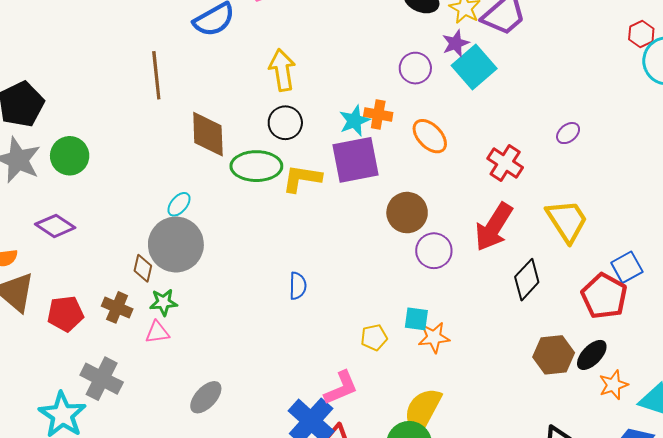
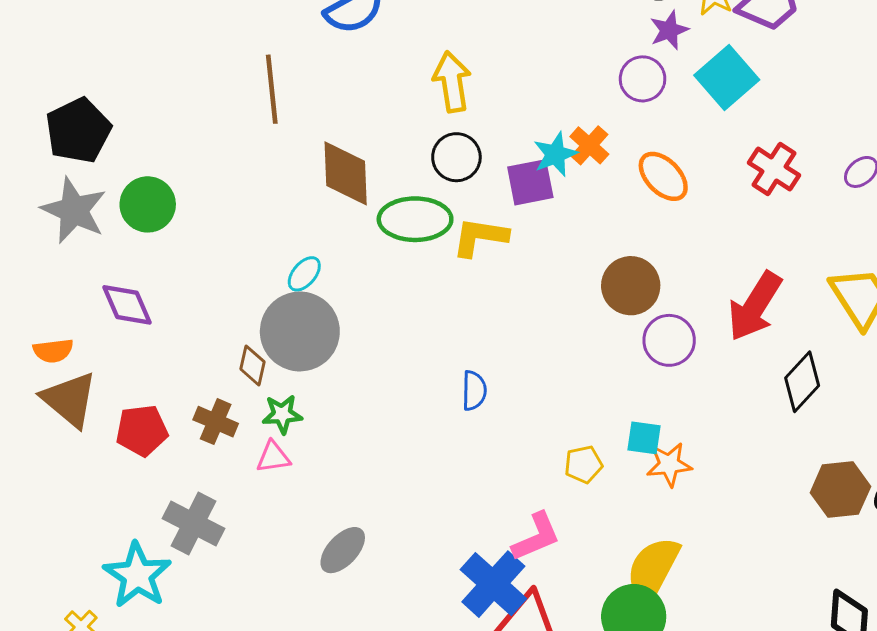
purple star: (456, 43) -> (669, 30), moved
orange cross: (378, 114) -> (589, 145), turned 32
purple square: (355, 160) -> (530, 182), moved, size x0.7
red cross: (505, 163) -> (774, 169), moved
purple diamond: (55, 226) -> (127, 305), turned 33

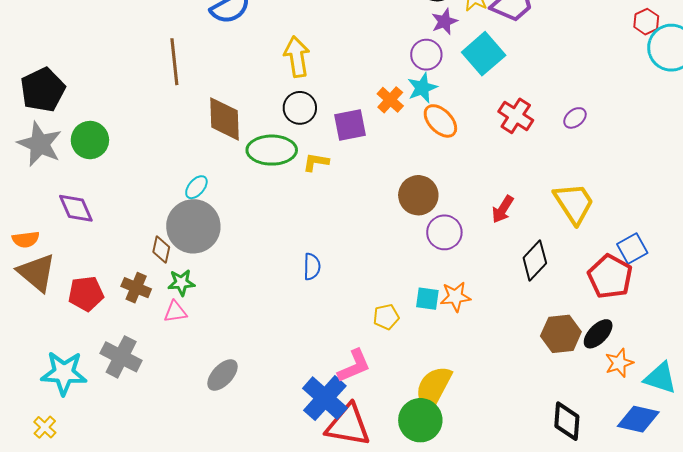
cyan star: (555, 154) -> (422, 88), moved
yellow L-shape: (480, 237) -> (316, 162), size x0.7
red arrow: (755, 306) -> (503, 209), size x0.6
orange star: (669, 464) -> (455, 297), moved
cyan star: (137, 575) -> (64, 373), moved, turned -30

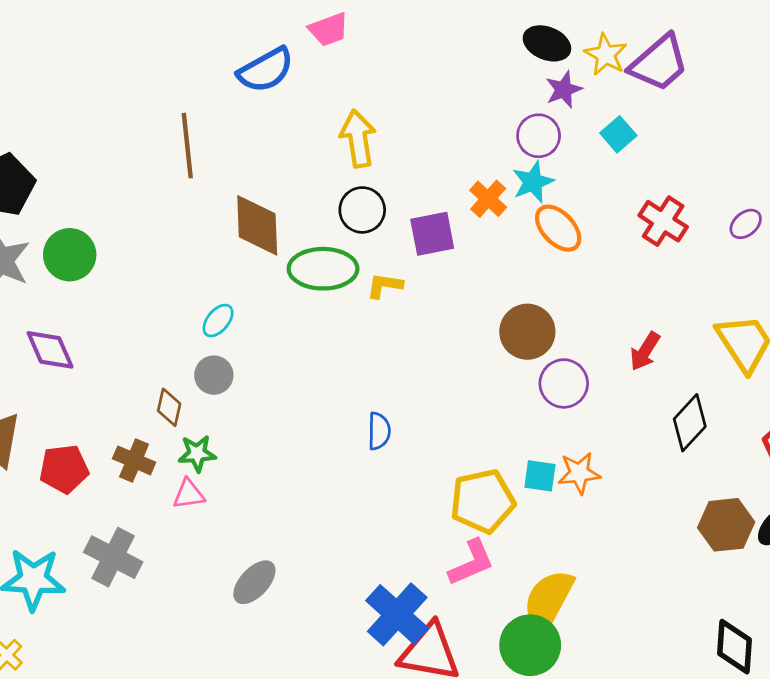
cyan square: (484, 54) -> (618, 134), size x0.6
gray circle: (193, 226) -> (214, 375), size x0.5
yellow pentagon: (386, 317) -> (483, 501), size x1.8
pink L-shape: (354, 366) -> (471, 563), moved

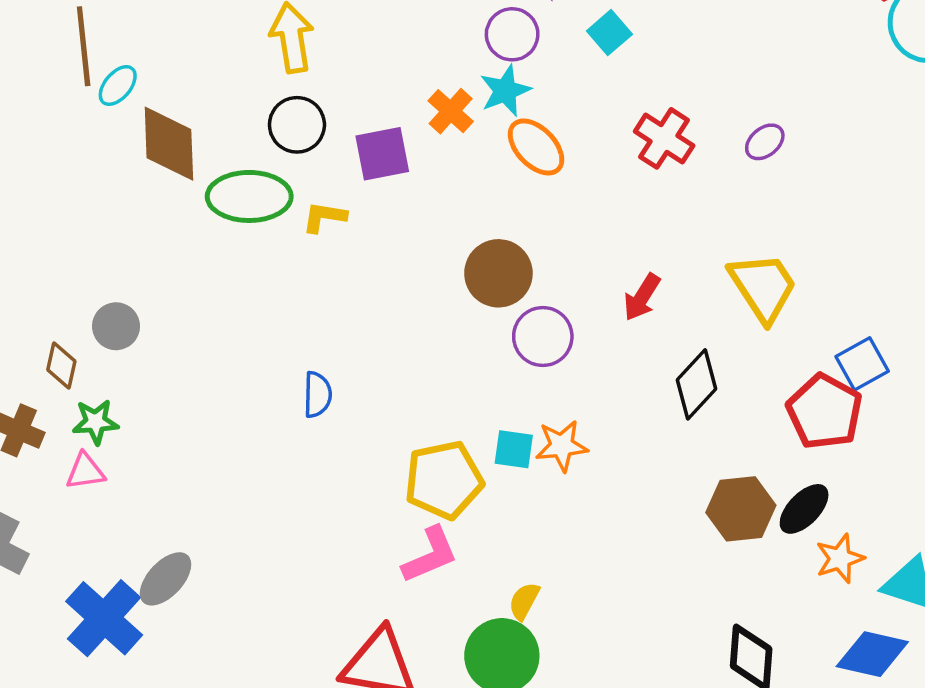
cyan ellipse: (218, 321) -> (118, 86), moved
yellow semicircle: (548, 600) -> (524, 601), size x0.5
blue cross: (397, 614) -> (104, 618), moved

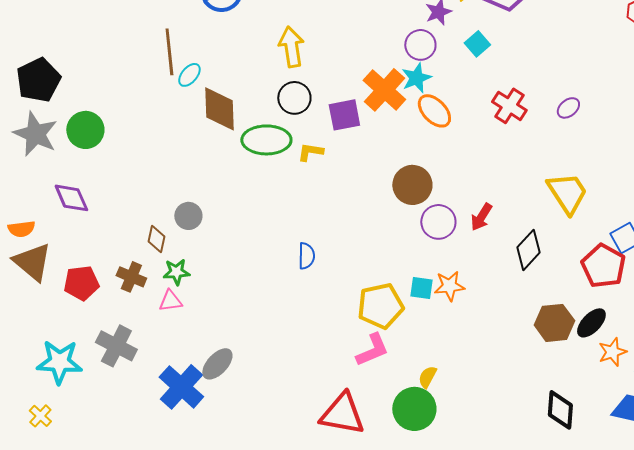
orange cross: (451, 111) -> (384, 90), size x1.6
red arrow: (642, 297) -> (481, 217), moved

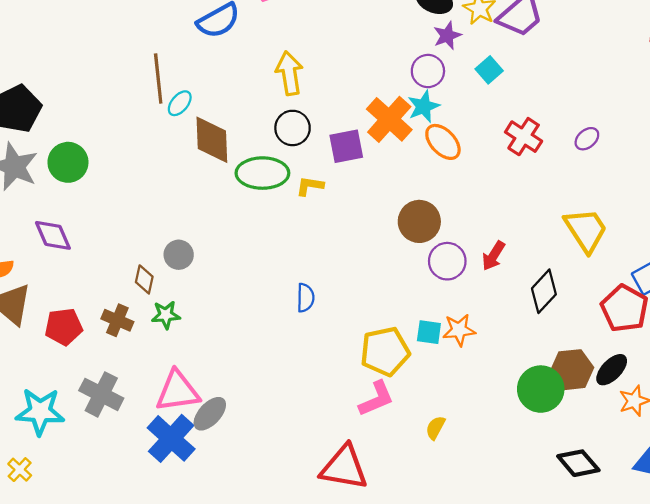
pink triangle: (170, 301) -> (178, 391), moved, size x1.8
green circle: (414, 409) -> (541, 389), moved
black diamond: (560, 410) -> (578, 463), turned -45

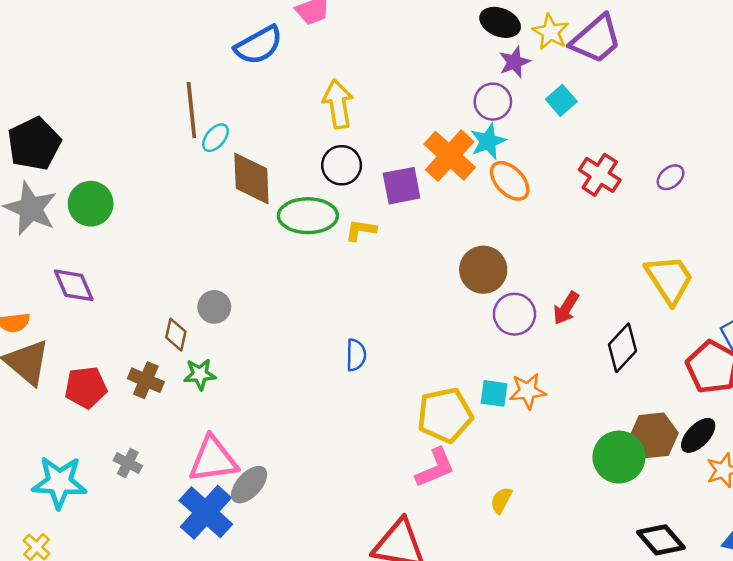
gray cross: (101, 394) -> (128, 463), size x0.6

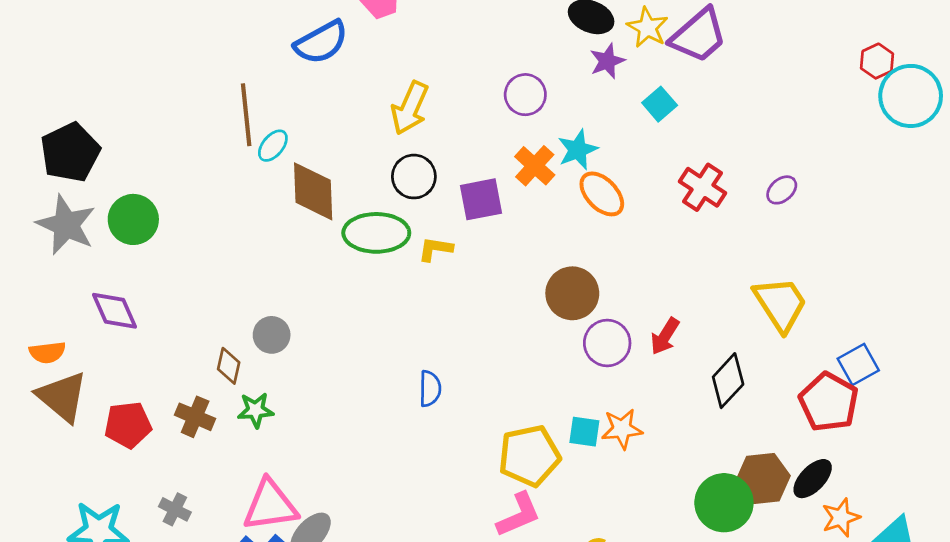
purple circle: (493, 102) -> (525, 95), moved
yellow arrow: (338, 104) -> (410, 108), turned -147
orange cross: (450, 156) -> (535, 166), size x0.7

